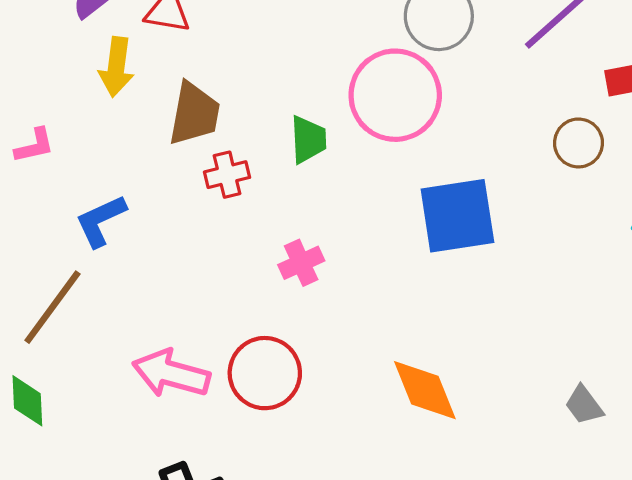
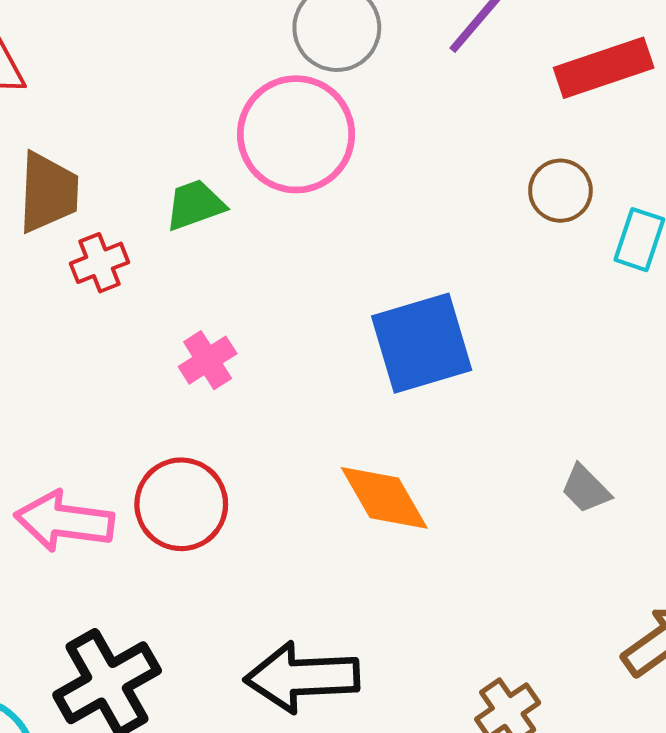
green trapezoid: (308, 140) -> (195, 205), turned -99
brown circle: (578, 143) -> (560, 191), moved
blue square: (457, 216) -> (422, 343), moved

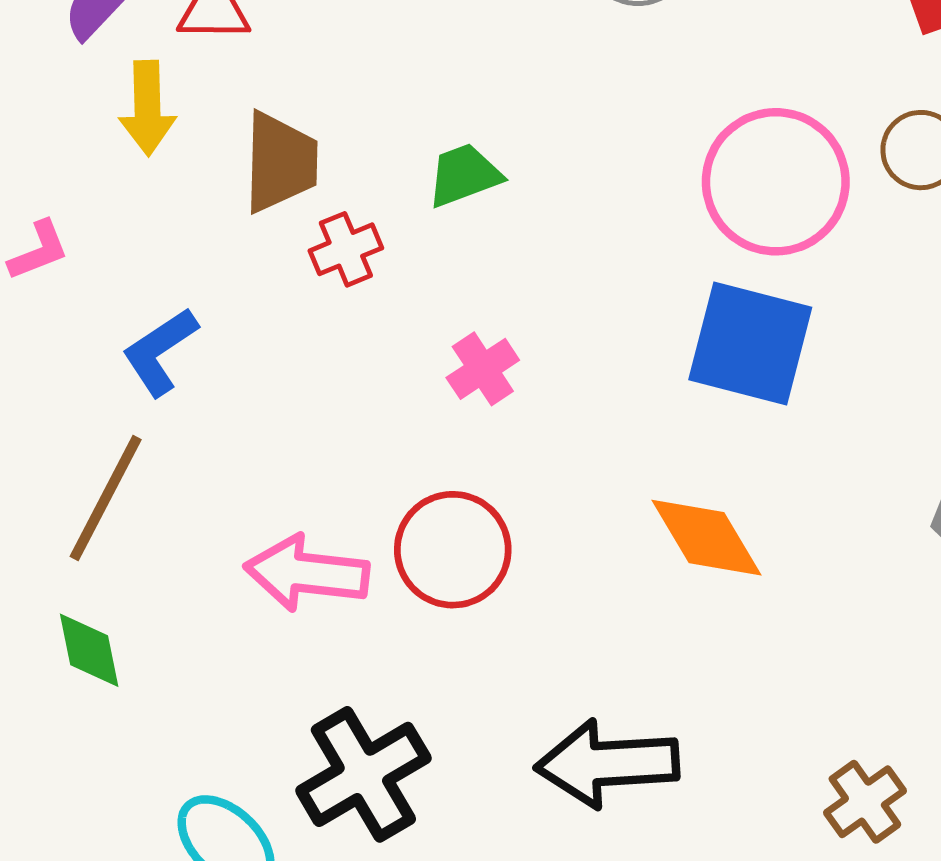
pink circle: (296, 134) -> (776, 182), moved
blue square: (422, 343) -> (750, 343), turned 32

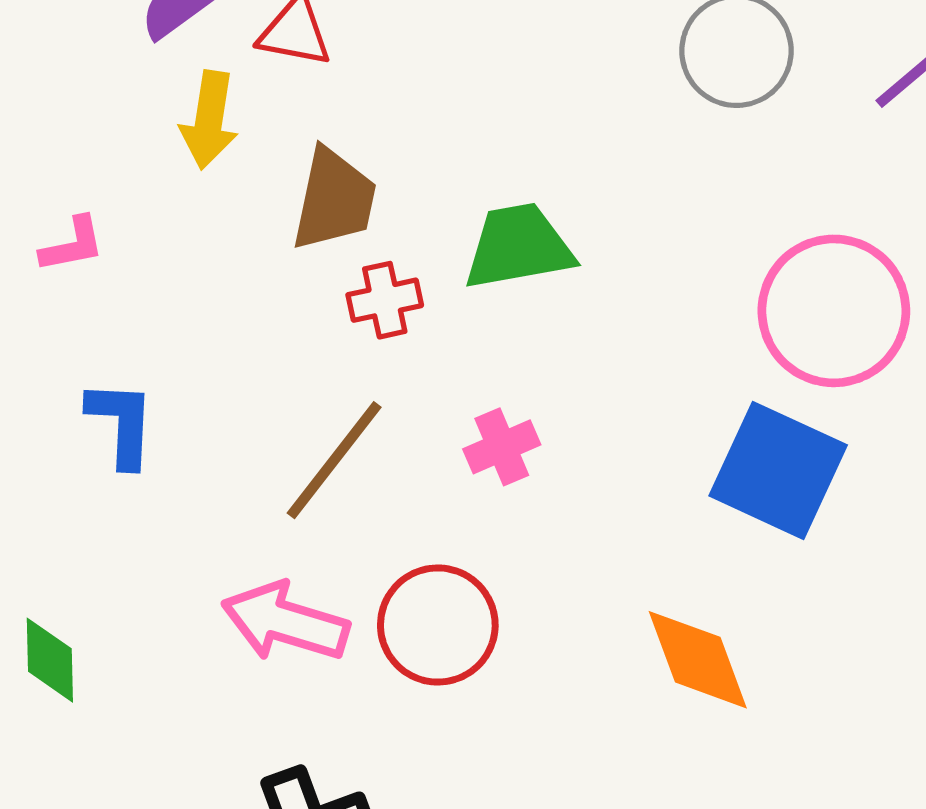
green trapezoid: (464, 175) -> (519, 247), size x1.4
blue L-shape: (160, 352) -> (121, 423), moved, turned 116
brown line: (106, 498) -> (334, 460), moved

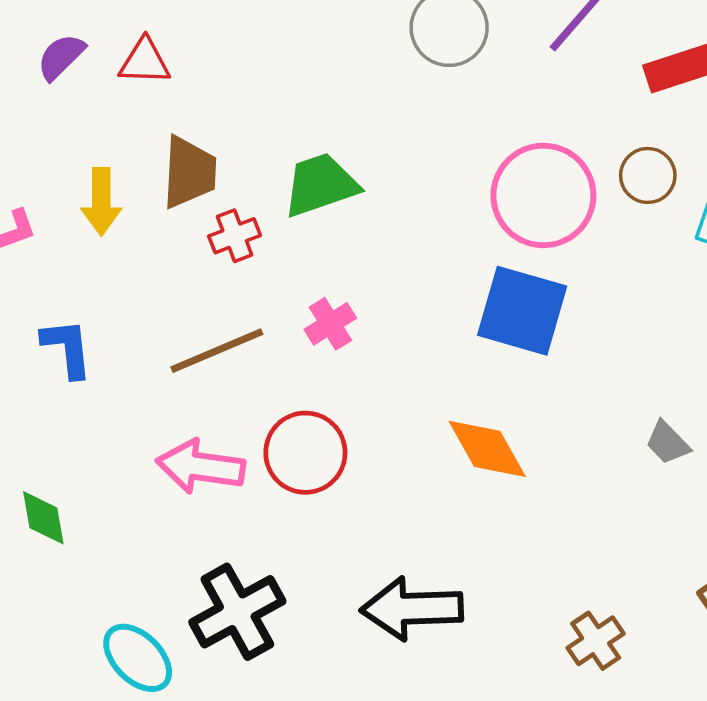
yellow arrow: (209, 120) -> (101, 202), moved
brown line: (334, 460) -> (217, 351), turned 38

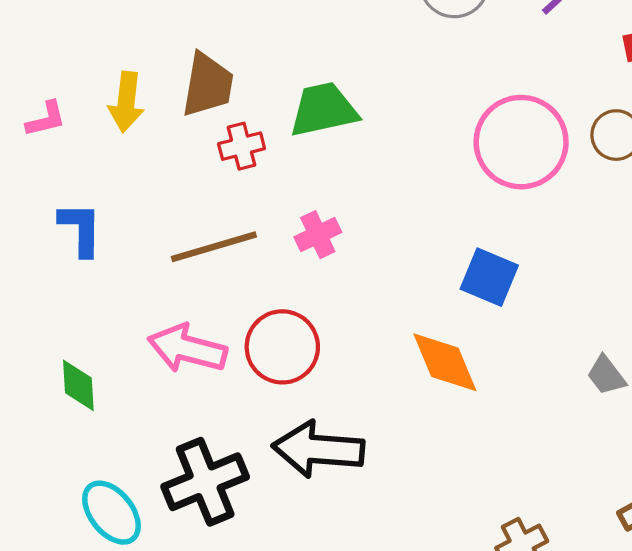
blue square: (522, 311) -> (489, 277), moved, size x0.7
green diamond: (43, 518) -> (78, 385), moved
black arrow: (412, 609) -> (318, 449), moved

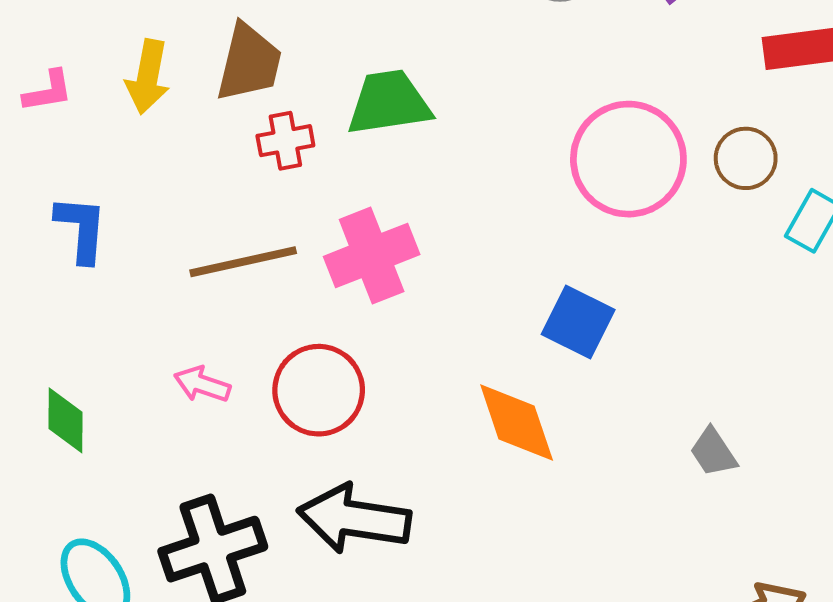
pink cross: (318, 235) -> (372, 255), size x1.6
pink arrow: (187, 349) -> (202, 384), size x0.6

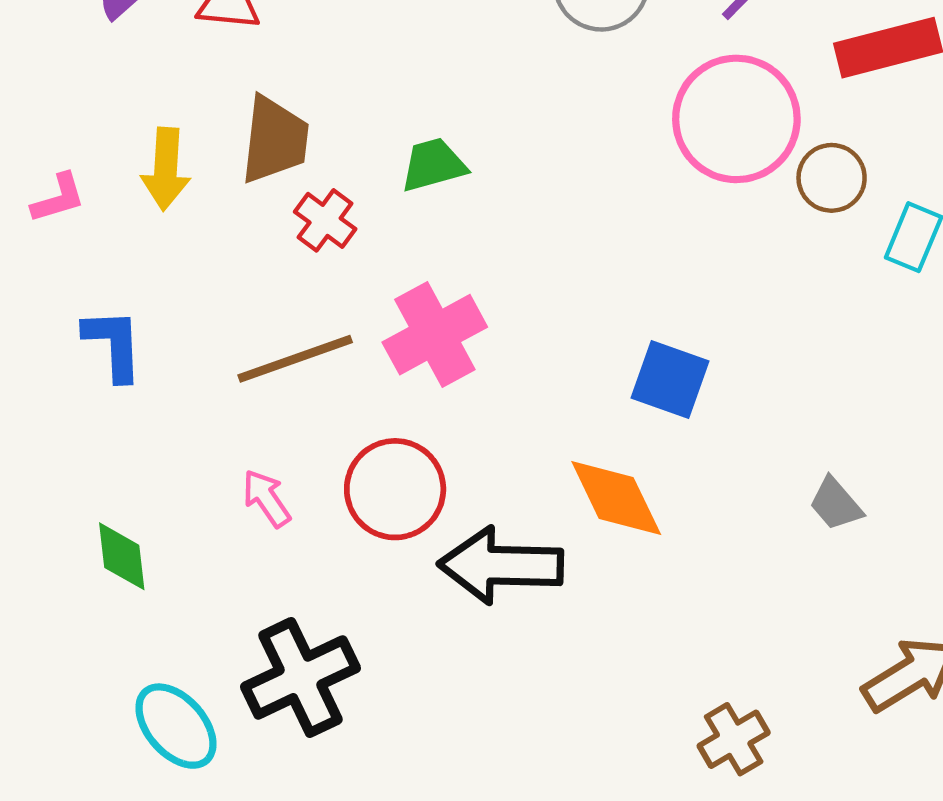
green trapezoid: (389, 103) -> (433, 165), size x0.7
red cross: (285, 141) -> (325, 220), turned -36
pink circle: (628, 159) -> (736, 119), moved
pink arrow: (202, 384) -> (267, 498), turned 44
black arrow: (354, 519) -> (501, 565), moved

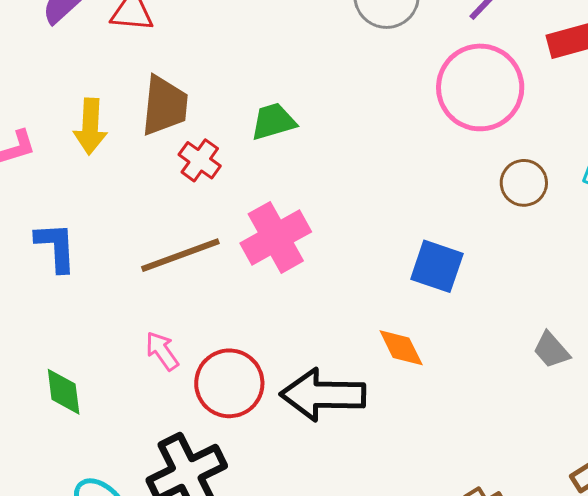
brown circle: (832, 178) -> (524, 183), moved
red circle: (395, 489) -> (229, 383), moved
orange diamond: (616, 498) -> (401, 348), size x0.7

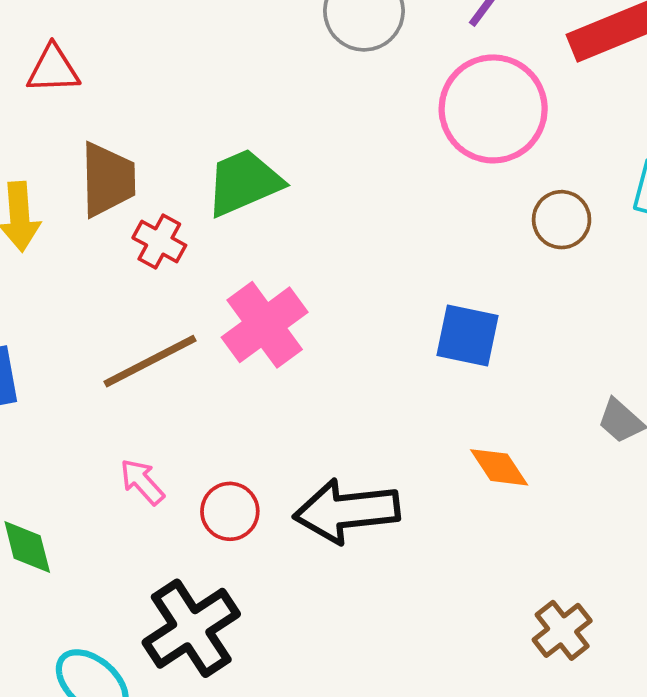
green trapezoid: (273, 121) -> (244, 182), size x1.4
orange diamond: (401, 348) -> (499, 467), moved
red circle: (229, 383) -> (230, 511), size x0.7

